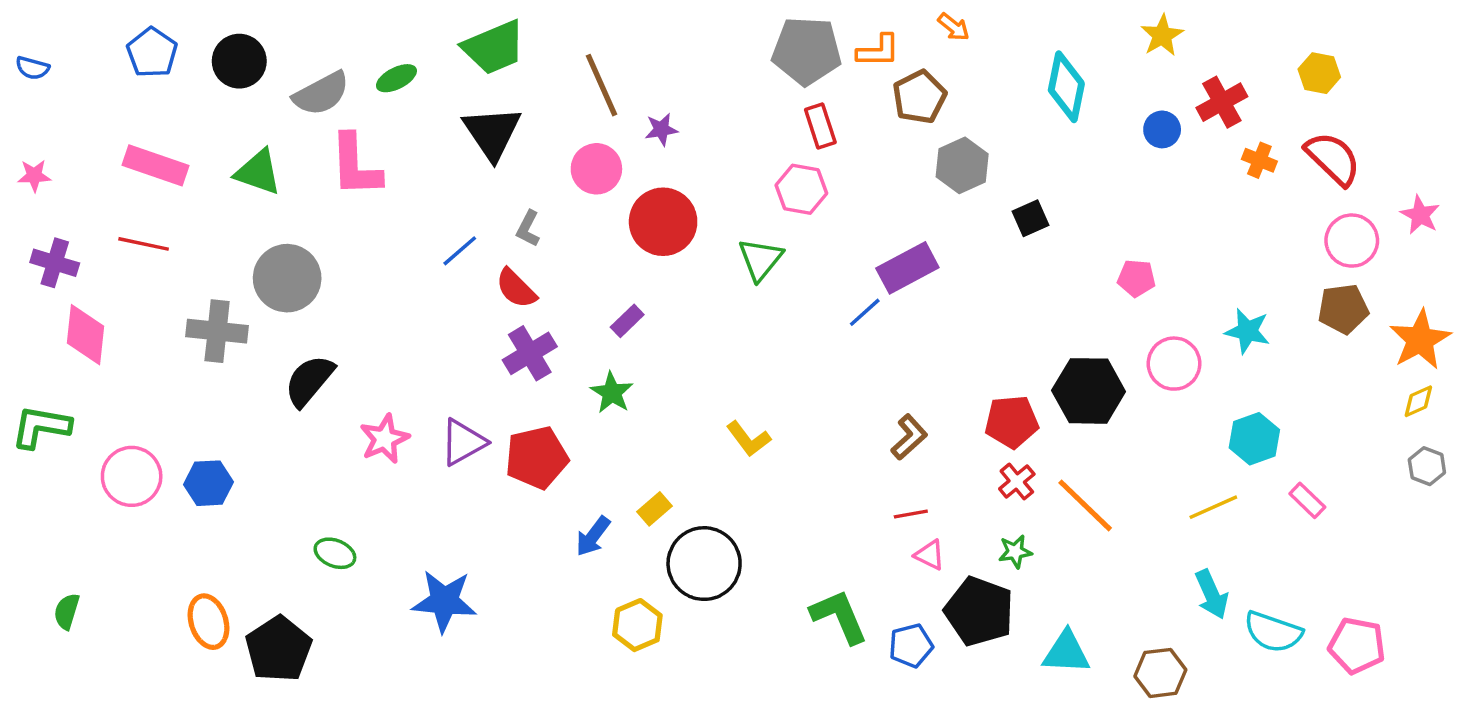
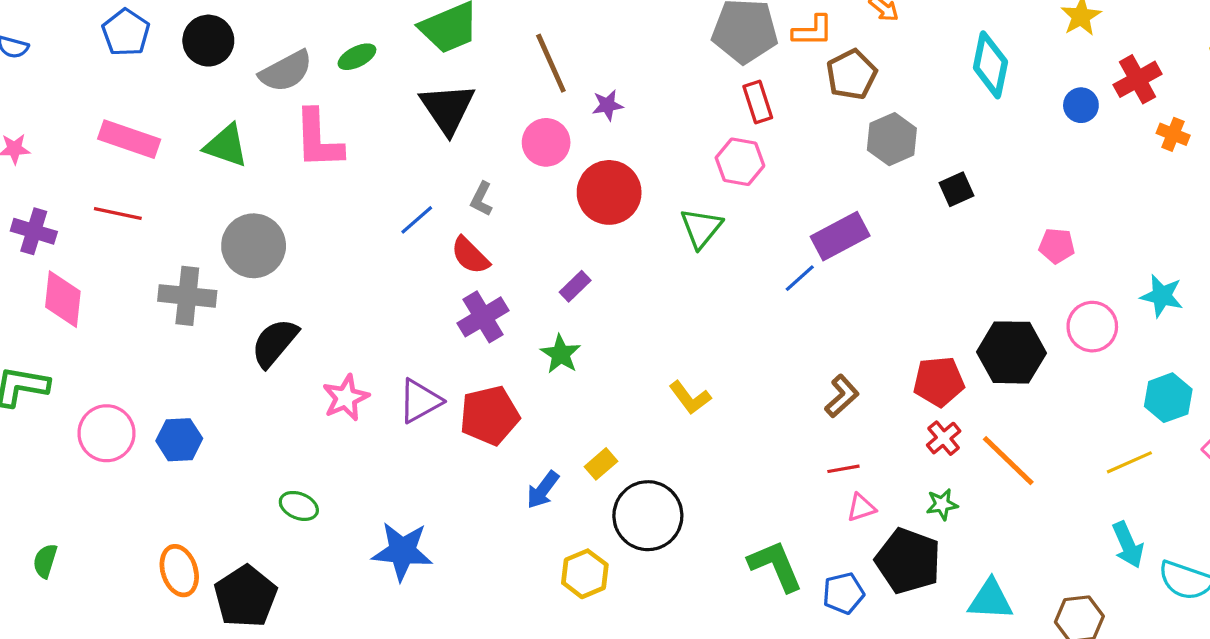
pink triangle: (930, 555) -> (861, 508), turned -44

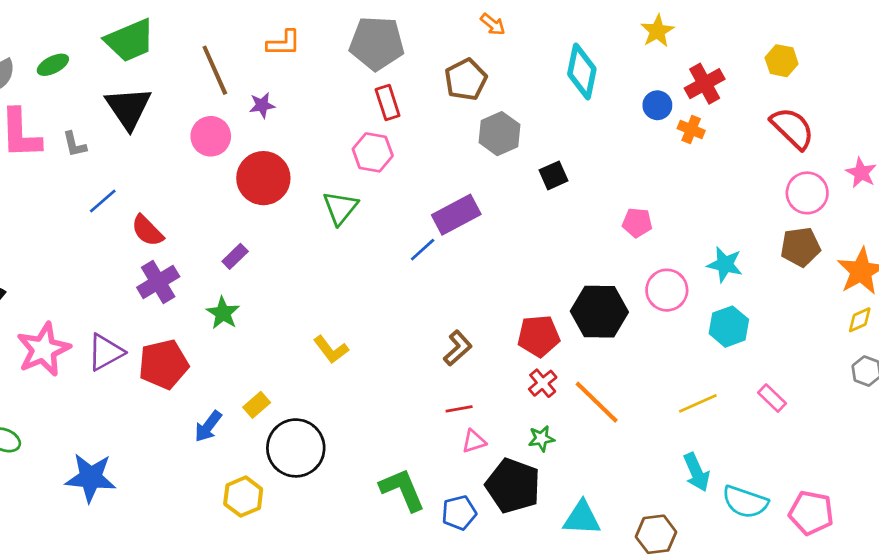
orange L-shape: (813, 31) -> (284, 43), moved
orange cross: (1173, 134) -> (691, 130), moved
gray L-shape: (481, 199) -> (74, 144), moved, turned -40
pink star: (346, 398) -> (43, 349), size x1.4
cyan hexagon: (1168, 398) -> (729, 327), moved

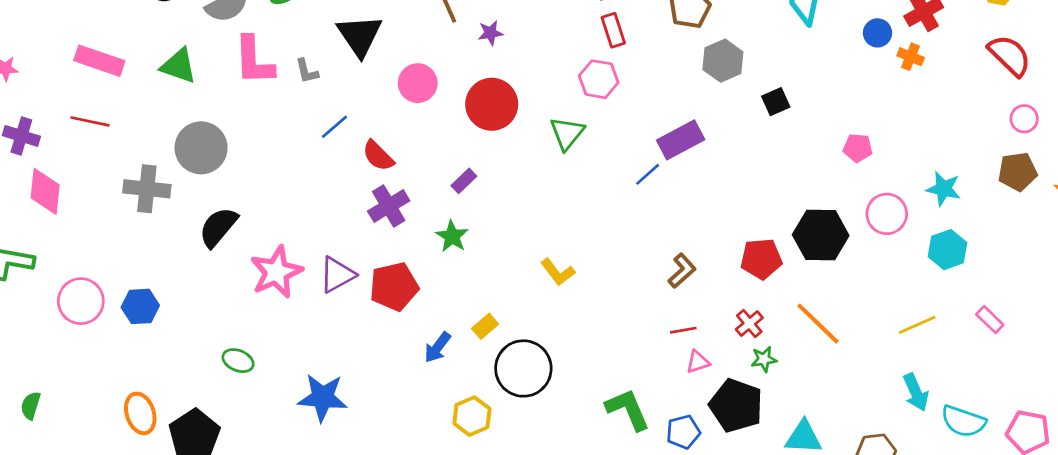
pink circle: (211, 136) -> (418, 83), moved
pink circle: (807, 193) -> (1024, 119), size x0.7
red cross: (543, 383) -> (749, 324), moved

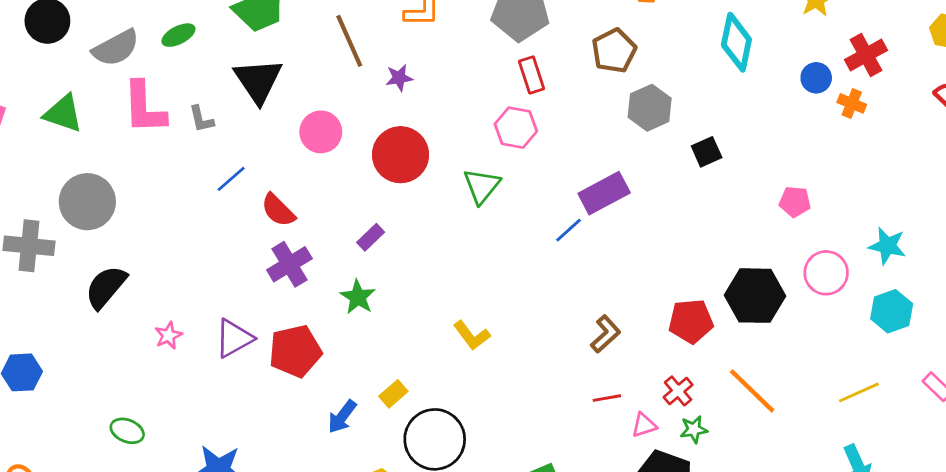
pink star: (276, 272) -> (168, 335), size x0.5
pink triangle: (698, 362) -> (644, 425), moved

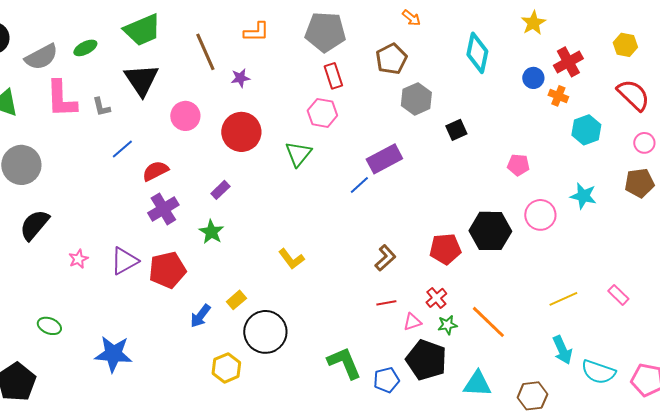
red semicircle: (278, 210) -> (155, 171), turned 108
cyan hexagon: (892, 311) -> (586, 130), moved
orange line: (752, 391) -> (488, 322), moved

